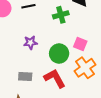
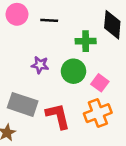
green circle: (59, 54) -> (73, 71), moved
gray rectangle: (25, 77) -> (23, 104), size x1.6

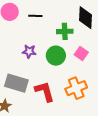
pink square: (100, 83) -> (81, 53), moved

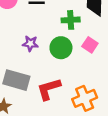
orange cross: (76, 88) -> (85, 98), moved
red L-shape: (45, 91) -> (49, 89), turned -90

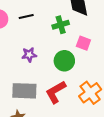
green circle: (61, 48) -> (64, 61), moved

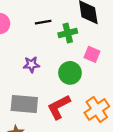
black line: (26, 16) -> (43, 22), moved

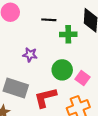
pink square: (92, 54) -> (82, 78), moved

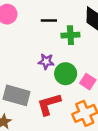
purple star: (30, 55) -> (46, 61), moved

